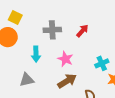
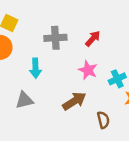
pink star: (65, 59) -> (88, 70), moved

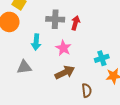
red arrow: (93, 38) -> (75, 23), moved, turned -32
pink star: (88, 70) -> (63, 48), moved

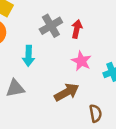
gray cross: (55, 19) -> (51, 26), turned -30
pink star: (63, 48) -> (81, 61), moved

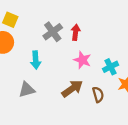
brown semicircle: (95, 113) -> (98, 95), moved

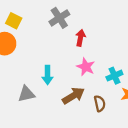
gray cross: (53, 32) -> (59, 18), moved
cyan arrow: (36, 60) -> (48, 75), moved

